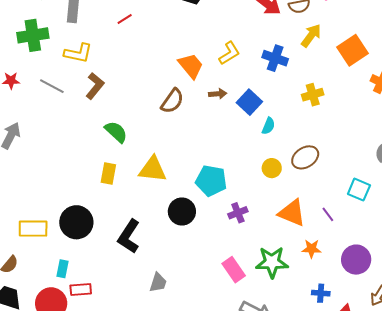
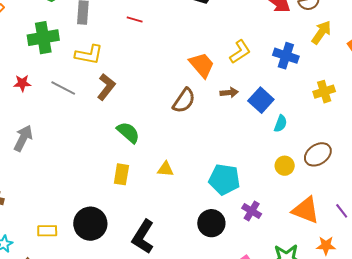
red line: (125, 19) -> (135, 20), turned 49
yellow triangle: (153, 169) -> (166, 169), size x0.6
black circle: (182, 212) -> (211, 223), moved
purple cross: (238, 213) -> (252, 211), turned -36
yellow rectangle: (33, 229) -> (47, 231), size x0.7

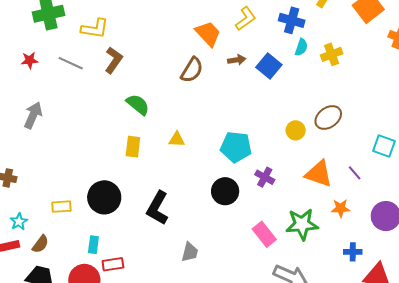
cyan semicircle: (280, 124) -> (301, 47), moved

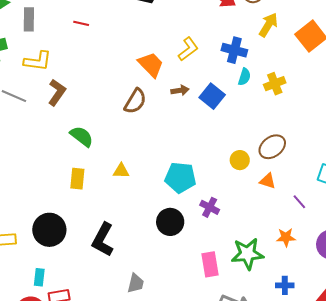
orange triangle: (319, 174) -> (268, 181), moved, size x0.6
pink rectangle: (264, 234) -> (210, 264), turned 30
blue cross: (353, 252) -> (285, 285), moved

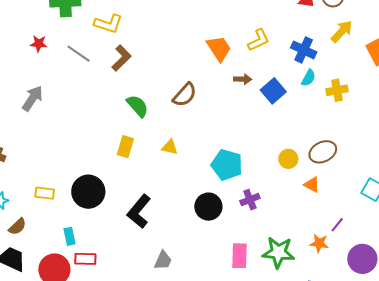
brown semicircle: (135, 101) -> (185, 95), moved
purple line: (299, 202) -> (337, 225), moved, turned 70
purple cross: (210, 207) -> (250, 200), turned 30
cyan rectangle: (39, 277) -> (69, 236), turned -30

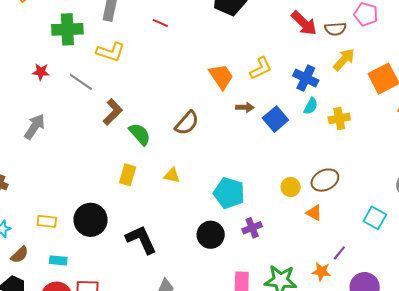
brown L-shape: (121, 58) -> (113, 112), moved
black L-shape: (139, 211) -> (141, 240), turned 116
cyan rectangle: (69, 236) -> (58, 260), moved, turned -72

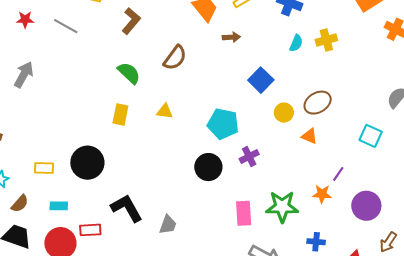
cyan semicircle: (311, 106) -> (296, 43), moved
brown L-shape: (113, 112) -> (131, 21), moved
blue square: (275, 119) -> (261, 80), moved
black L-shape: (141, 240) -> (127, 208), moved

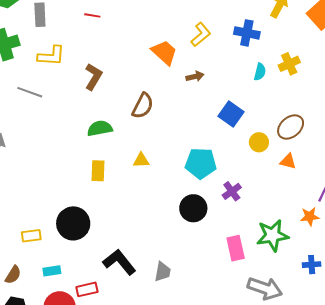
green semicircle: (129, 73) -> (100, 128), turned -45

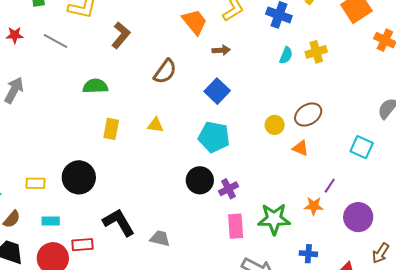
blue square: (231, 114) -> (217, 91), moved
green semicircle: (100, 128) -> (95, 86), moved
purple cross: (232, 191) -> (228, 189), moved
gray trapezoid: (163, 272) -> (160, 238), turned -95

